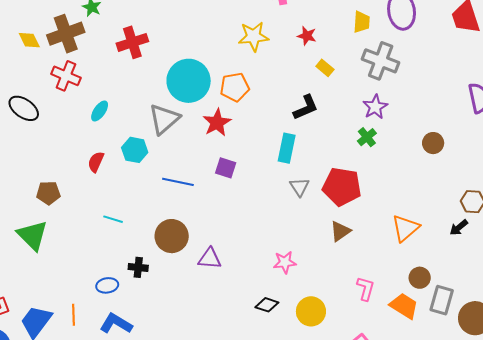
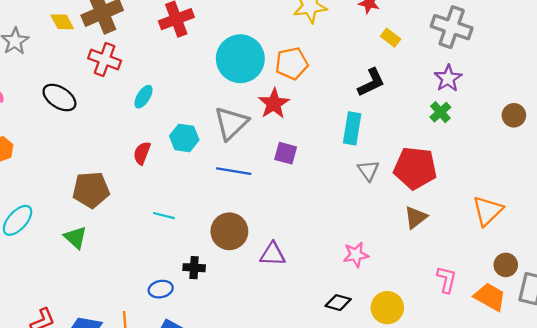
gray triangle: (164, 119) -> (231, 123), moved
brown pentagon: (48, 193) -> (91, 190), size x1.4
green triangle: (32, 235) -> (75, 237), size x0.7

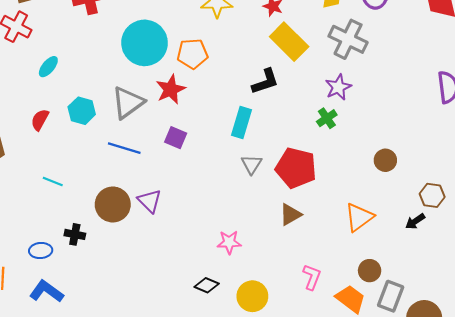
yellow rectangle: (391, 38) -> (289, 42), size x2.0
brown circle: (514, 115) -> (385, 160), moved
purple triangle: (273, 254) -> (150, 201), moved, turned 35

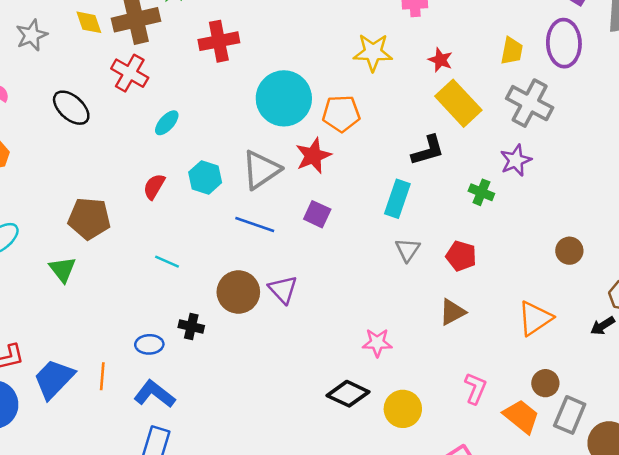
green cross: (327, 118) -> (481, 192), moved, turned -36
red pentagon: (296, 168) -> (461, 256), size x0.6
black diamond: (207, 285) -> (348, 394), size x1.4

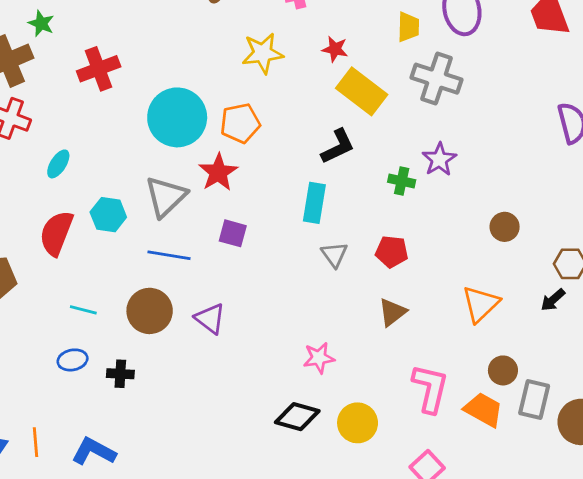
purple star: (516, 160) -> (439, 159), moved
red semicircle: (154, 186) -> (56, 233), size x1.6
brown circle: (238, 292) -> (150, 311), moved
blue ellipse: (149, 344) -> (73, 360), moved
pink L-shape: (475, 388) -> (430, 388), size x1.5

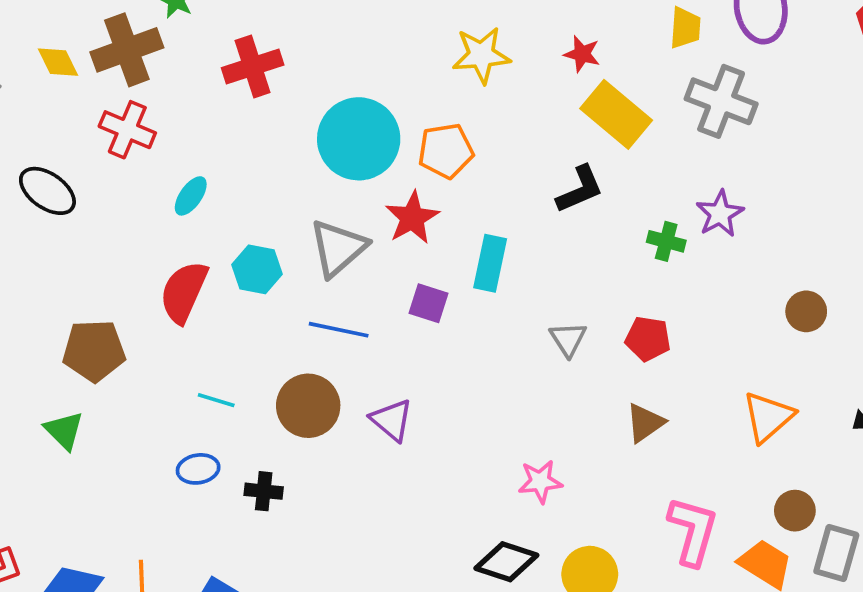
cyan rectangle: (314, 203) -> (490, 263), moved

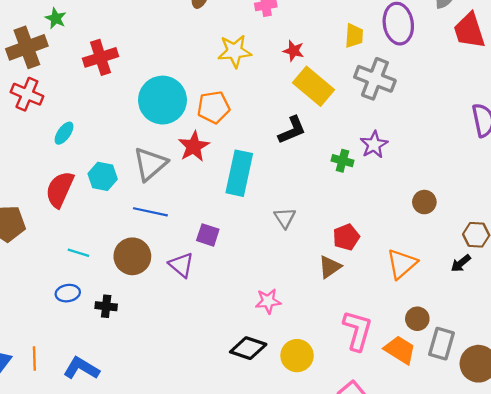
cyan rectangle: (490, 263) -> (239, 173), size x1.4
purple square: (429, 303) -> (208, 235), moved
red pentagon: (648, 339) -> (346, 237), moved, turned -30

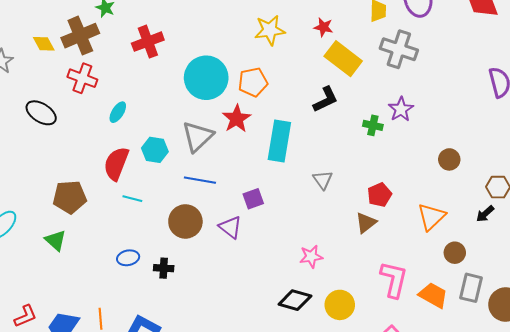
purple square: (208, 235) -> (253, 199), turned -35
cyan line: (78, 253) -> (132, 199), moved
brown circle: (417, 319) -> (455, 253), moved

